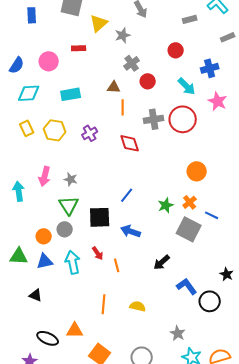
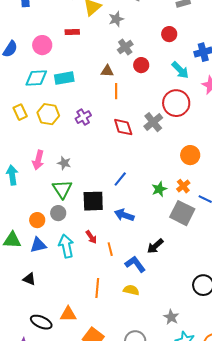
cyan diamond: (29, 93) -> (36, 78), moved
gray cross: (154, 119) -> (153, 122), moved, turned -30
blue L-shape: (187, 286) -> (135, 264), moved

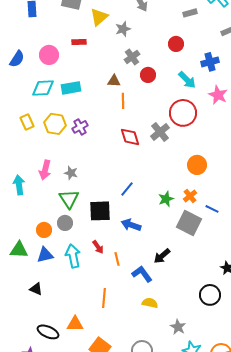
purple cross: (83, 117) -> (80, 127), moved
yellow semicircle: (131, 290) -> (150, 303), moved

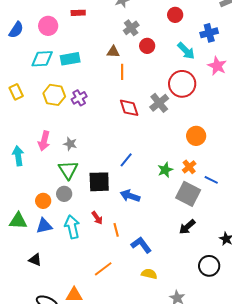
yellow rectangle: (27, 122) -> (16, 92), moved
black arrow: (162, 256) -> (187, 227), moved
orange line: (104, 298) -> (103, 269), turned 48

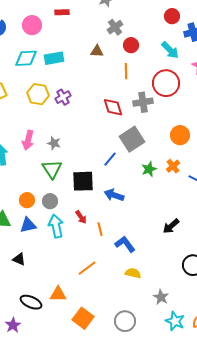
red circle: (175, 15) -> (172, 16), moved
orange line: (122, 72) -> (126, 71), moved
gray cross: (159, 103) -> (143, 102), turned 30
gray circle: (64, 194) -> (50, 201), moved
gray square: (188, 194) -> (132, 139), moved, turned 30

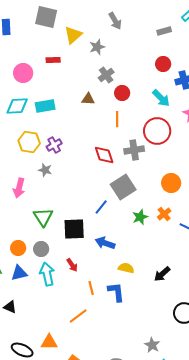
gray star: (54, 143) -> (45, 170), moved
orange line: (100, 229) -> (91, 288), moved
blue L-shape: (125, 244) -> (116, 292), turned 30
yellow semicircle: (133, 273) -> (126, 268), moved

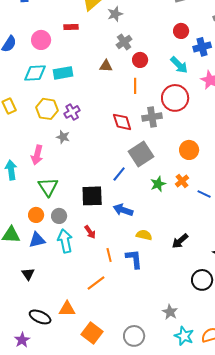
green triangle: (43, 217) -> (48, 187), moved
black triangle: (10, 307) -> (28, 274), turned 32

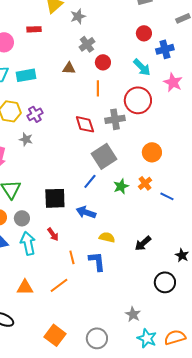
blue line: (119, 174) -> (90, 181), moved
orange triangle: (67, 309) -> (25, 287), moved

